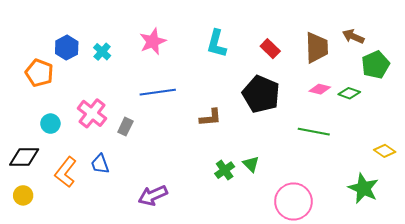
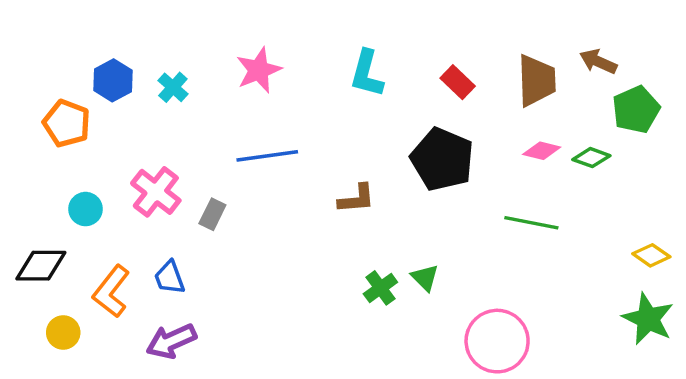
green star: (363, 188) -> (648, 319), moved
yellow circle: (23, 195) -> (63, 333), moved
purple arrow: (153, 195) -> (171, 341), moved

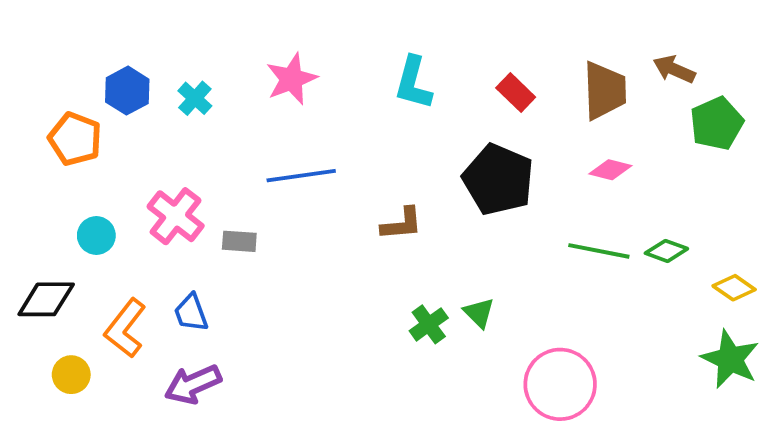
green diamond: (591, 158) -> (666, 251), moved
gray rectangle: (212, 214) -> (239, 241), turned 68

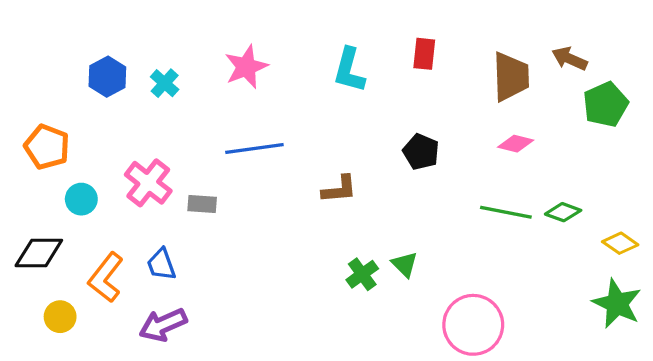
red rectangle: (516, 93) -> (424, 54), moved, turned 52
orange pentagon: (75, 139) -> (47, 147), moved
black pentagon: (498, 179) -> (421, 152), size x0.6

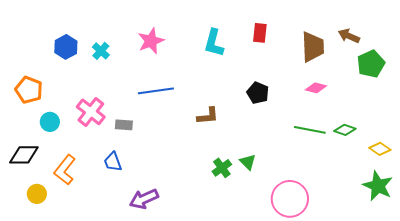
blue trapezoid: (161, 264) -> (113, 162), moved
purple arrow: (163, 325) -> (144, 199), moved

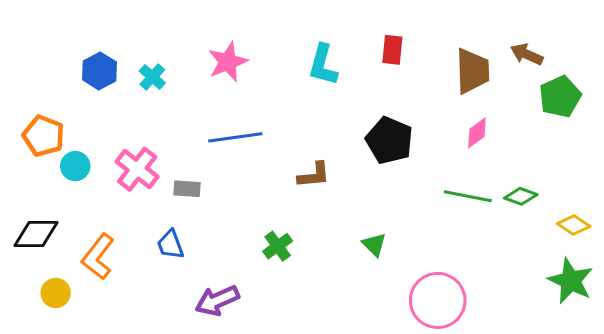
pink diamond: (316, 88) -> (477, 133), turned -50
black pentagon: (258, 93) -> (389, 140), size x1.4
cyan circle: (50, 122) -> (75, 166), moved
green cross: (222, 168) -> (278, 246), moved

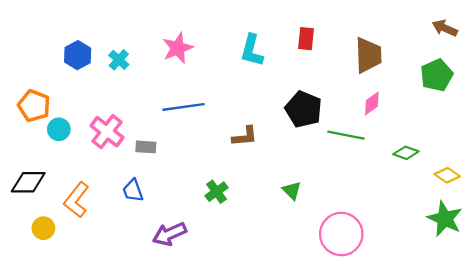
brown arrow: (527, 54) -> (445, 28), moved
green line: (468, 196) -> (346, 135), moved

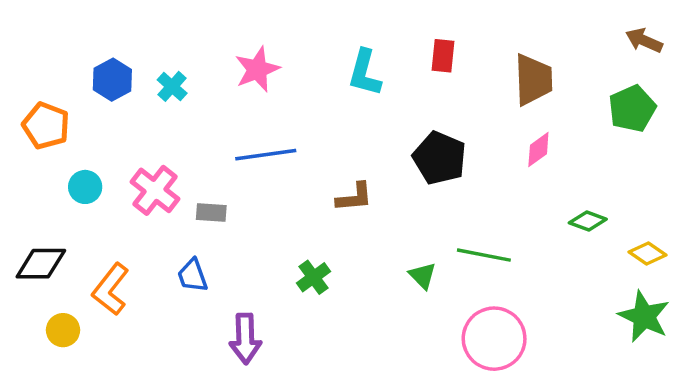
orange pentagon: (34, 106) -> (46, 126), moved
green line: (346, 135) -> (484, 255), moved
purple arrow: (169, 234) -> (245, 339), turned -68

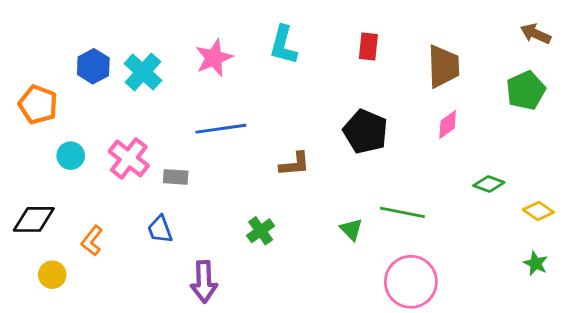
cyan L-shape: (365, 73) -> (283, 45), moved
cyan cross: (172, 86) -> (143, 72), size x1.5
orange L-shape: (111, 289) -> (92, 241), size x0.7
green star: (644, 316) -> (536, 263), size x0.6

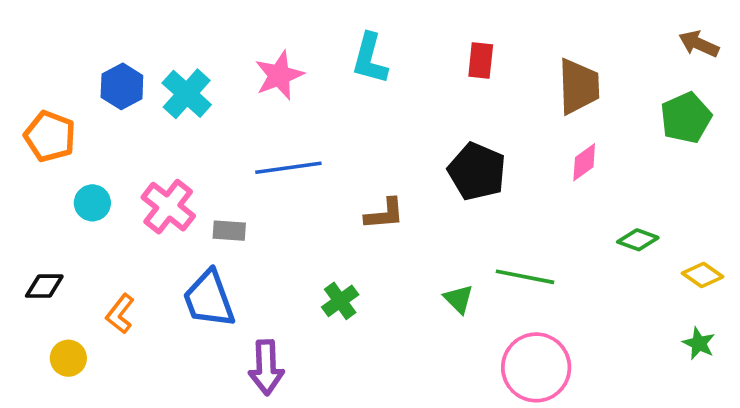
black diamond: (34, 219) -> (44, 286), size x0.7
blue trapezoid: (160, 229) -> (209, 299), size x1.6

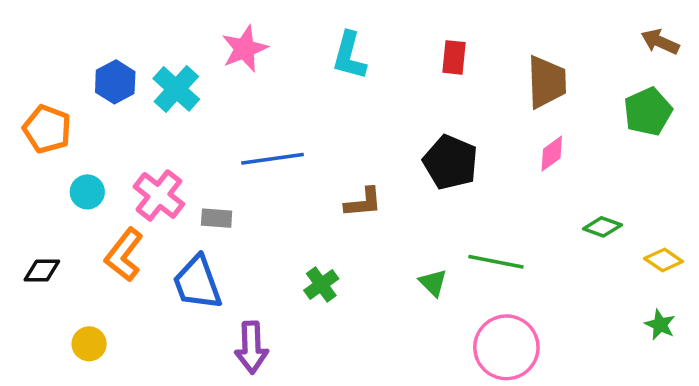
pink star: (279, 75) -> (244, 49), moved
orange L-shape: (120, 314) -> (124, 255), moved, size x1.4
yellow circle: (68, 358) -> (89, 344), moved

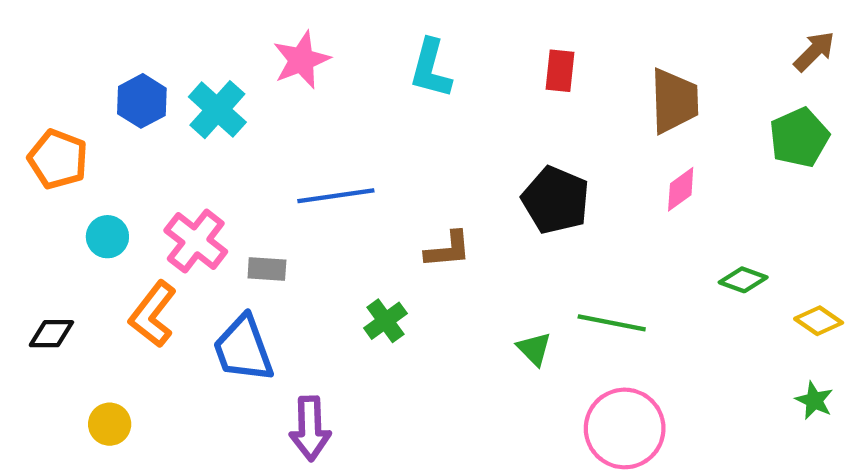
brown arrow: (660, 42) -> (814, 51), turned 111
green cross: (321, 284) -> (385, 321), moved

